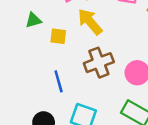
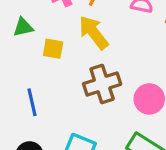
blue line: (59, 81) -> (32, 102), moved

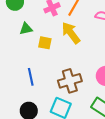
brown cross: (102, 84) -> (70, 81), moved

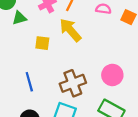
green triangle: (26, 29) -> (19, 18), moved

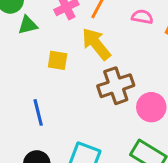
brown cross: (73, 83) -> (116, 86), moved

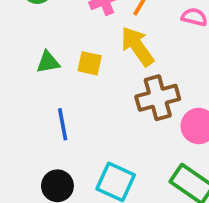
green triangle: (28, 25) -> (48, 62), moved

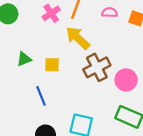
yellow square: (90, 63) -> (52, 65), moved

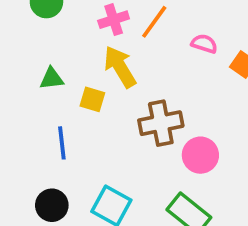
yellow arrow: (78, 38) -> (120, 67), moved

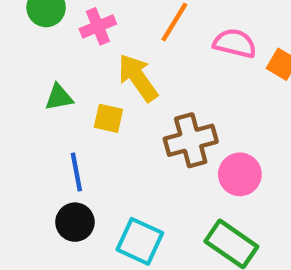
pink cross: (114, 20) -> (98, 26), moved
pink semicircle: (204, 44) -> (235, 43), size x1.4
black circle: (52, 205) -> (75, 222), moved

